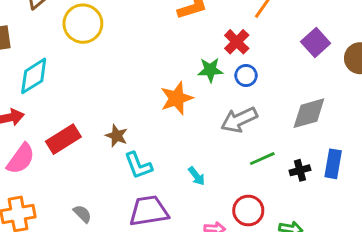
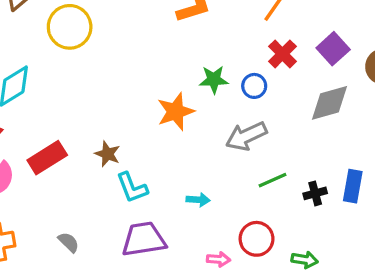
red cross: (237, 42) -> (282, 54), moved
gray diamond: (309, 113) -> (329, 103), moved
cyan arrow: (197, 176) -> (198, 200), turned -48

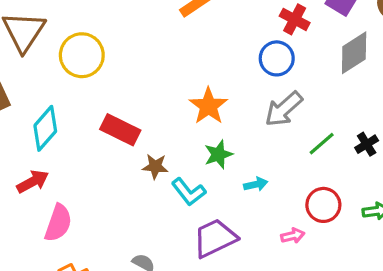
green star: (214, 80) -> (218, 154), moved
blue circle: (254, 86) -> (277, 58), size x1.4
red rectangle: (47, 158) -> (120, 130), moved, turned 75

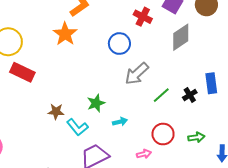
blue circle: (277, 58) -> (119, 44), moved
orange star: (208, 106) -> (65, 34), moved
red rectangle: (120, 130) -> (22, 72), moved

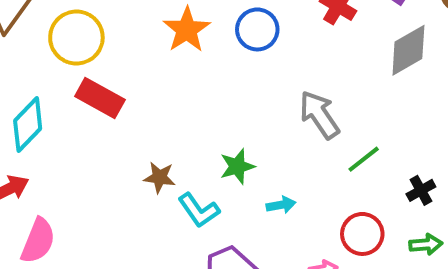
blue circle: (119, 44) -> (257, 29), moved
gray arrow: (137, 74) -> (319, 115), turned 95
black cross: (190, 95) -> (421, 190), moved

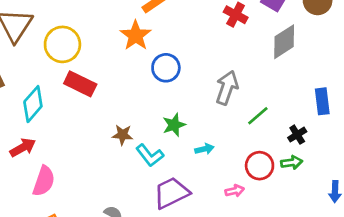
blue circle: (257, 29) -> (166, 68), moved
gray arrow: (319, 115) -> (227, 88), turned 56
green arrow: (426, 244) -> (292, 162), moved

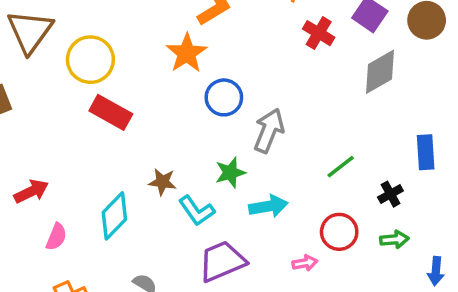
gray arrow: (227, 88) -> (269, 131), moved
cyan diamond: (33, 104) -> (114, 216), moved
cyan arrow: (204, 149) -> (268, 206), size x1.5
green arrow: (292, 162) -> (394, 239), moved
pink semicircle: (44, 181) -> (56, 237), size x0.7

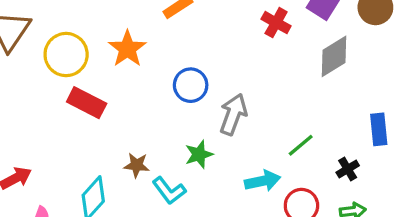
orange star: (187, 53) -> (127, 49), moved
cyan arrow: (268, 206) -> (263, 181), moved

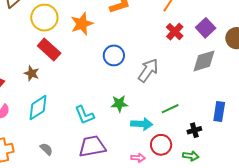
gray arrow: (233, 114) -> (148, 70), moved
green star: (199, 154) -> (119, 104), moved
brown star: (137, 165) -> (32, 73), moved

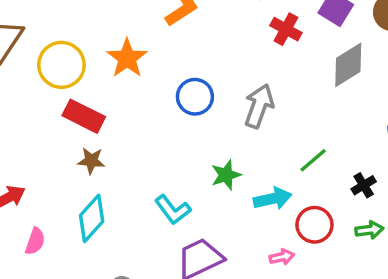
brown star: (32, 73) -> (91, 161), moved

